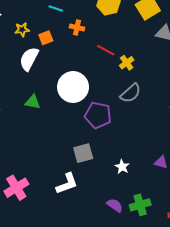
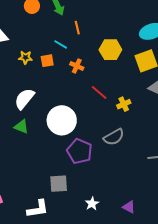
orange square: (46, 38) -> (47, 61), moved
white semicircle: (29, 59) -> (24, 99), moved
yellow cross: (127, 63) -> (124, 104), moved

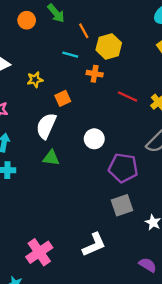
yellow hexagon: (110, 50) -> (109, 46), moved
orange square: (47, 61) -> (63, 98), moved
white circle: (62, 120) -> (94, 139), size x0.6
gray square: (59, 184) -> (122, 205), moved

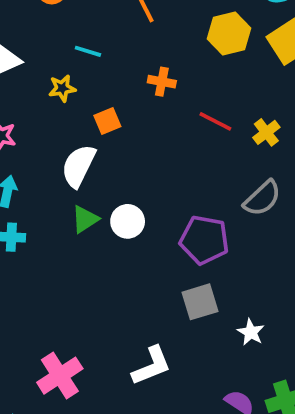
yellow hexagon: (109, 46) -> (229, 33), moved
cyan line: (70, 55) -> (88, 51), moved
white circle: (94, 139) -> (128, 221), moved
green triangle: (51, 158) -> (85, 219), turned -42

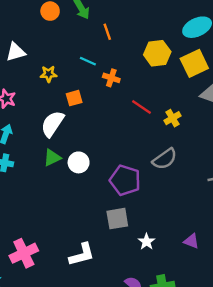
cyan line: (88, 51) -> (88, 61), moved

